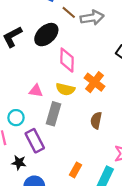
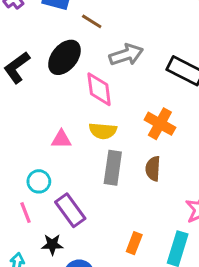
gray arrow: (92, 18) -> (126, 55), moved
orange cross: (95, 82) -> (160, 124), moved
gray rectangle: (53, 114) -> (113, 168), moved

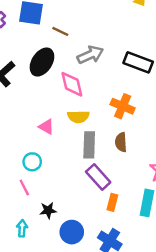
pink triangle: (61, 139) -> (46, 127), turned 35
purple rectangle: (70, 210) -> (98, 177), moved

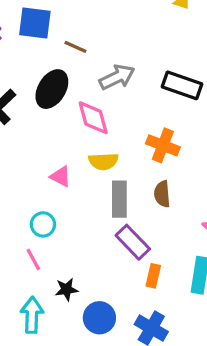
cyan arrow: (22, 228) -> (32, 315), size x1.5

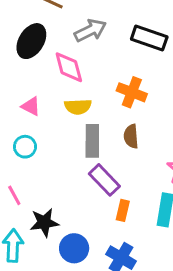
pink triangle: (61, 176) -> (31, 106), moved
cyan circle: (43, 224) -> (25, 147), moved
black star: (67, 289) -> (44, 223), size x1.4

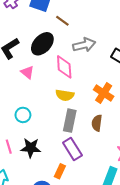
pink triangle: (31, 106) -> (27, 72), moved
orange rectangle: (123, 210) -> (60, 171), moved
black star: (44, 223) -> (31, 148), moved

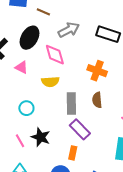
yellow semicircle: (65, 95) -> (50, 82), moved
black star: (31, 148) -> (41, 137), turned 30

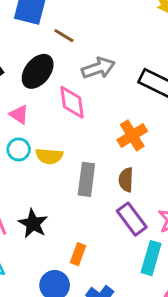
orange cross: (97, 71) -> (132, 135), turned 30
yellow semicircle: (50, 82) -> (49, 156), moved
cyan circle: (26, 108) -> (19, 149), moved
purple rectangle: (80, 129) -> (132, 219), moved

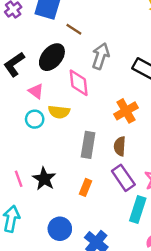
gray arrow: (98, 68) -> (101, 56), turned -55
yellow semicircle: (49, 156) -> (59, 112), moved
orange rectangle: (78, 254) -> (86, 187), moved

